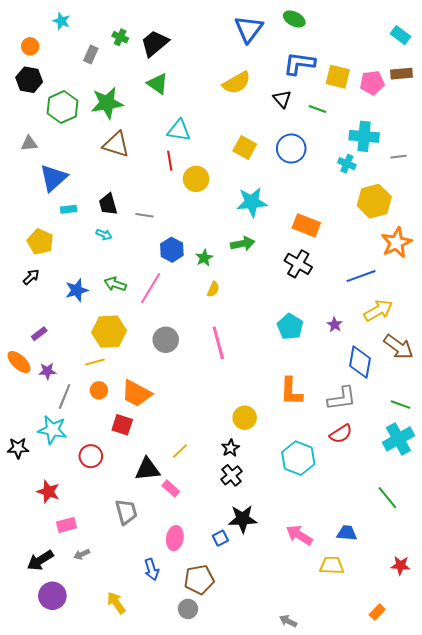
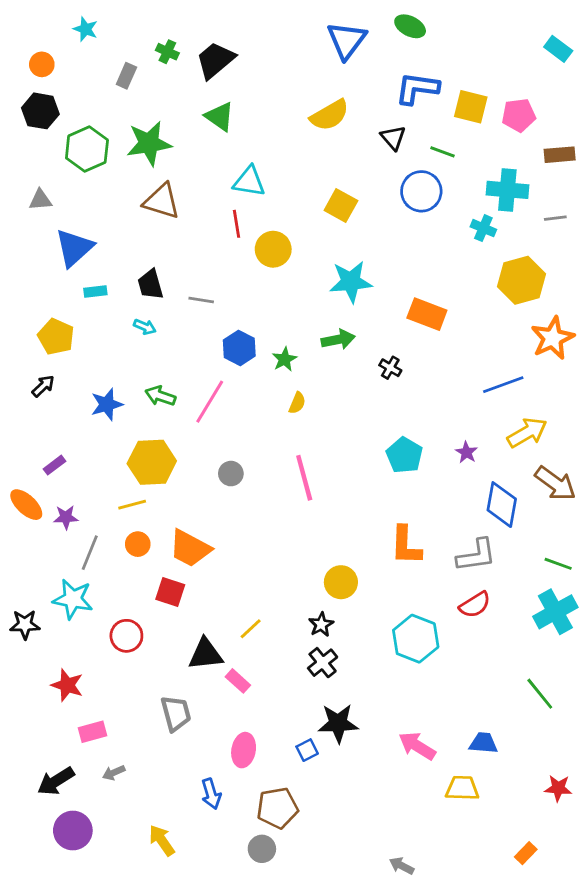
brown rectangle: (401, 74) -> (560, 155), moved
blue circle: (291, 149) -> (421, 191), moved
black cross: (298, 264) -> (390, 368), moved, size x0.6
gray circle: (166, 340) -> (231, 474), size x0.7

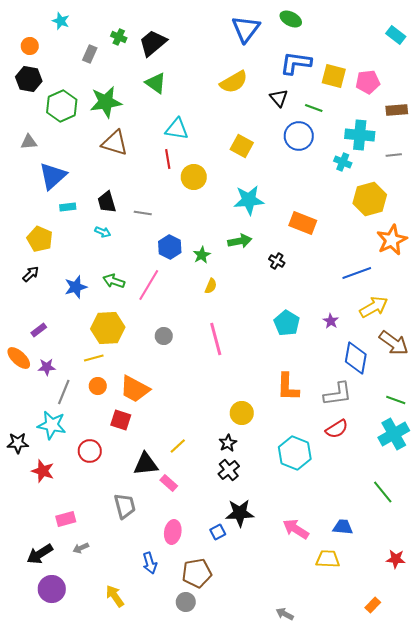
red star: (67, 685) -> (43, 471), moved

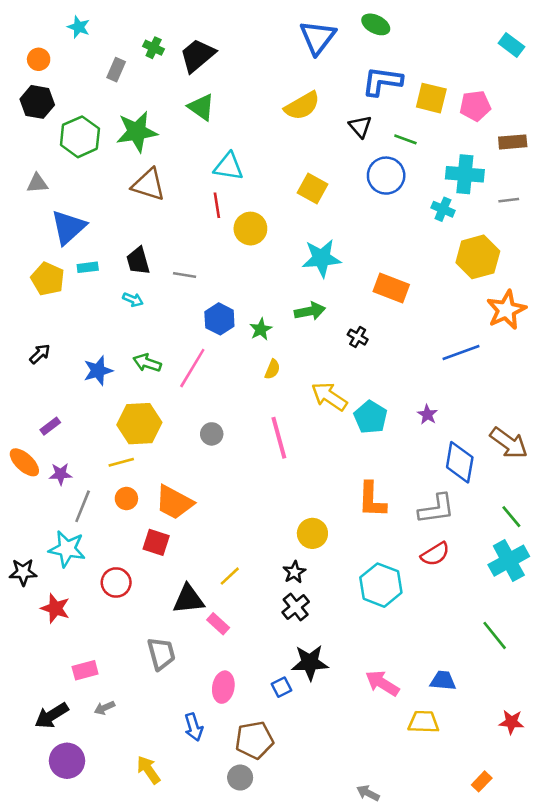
yellow pentagon: (40, 239) -> (48, 279), moved
yellow arrow: (374, 307) -> (329, 396), moved, turned -116
green line: (396, 400) -> (511, 517), turned 30

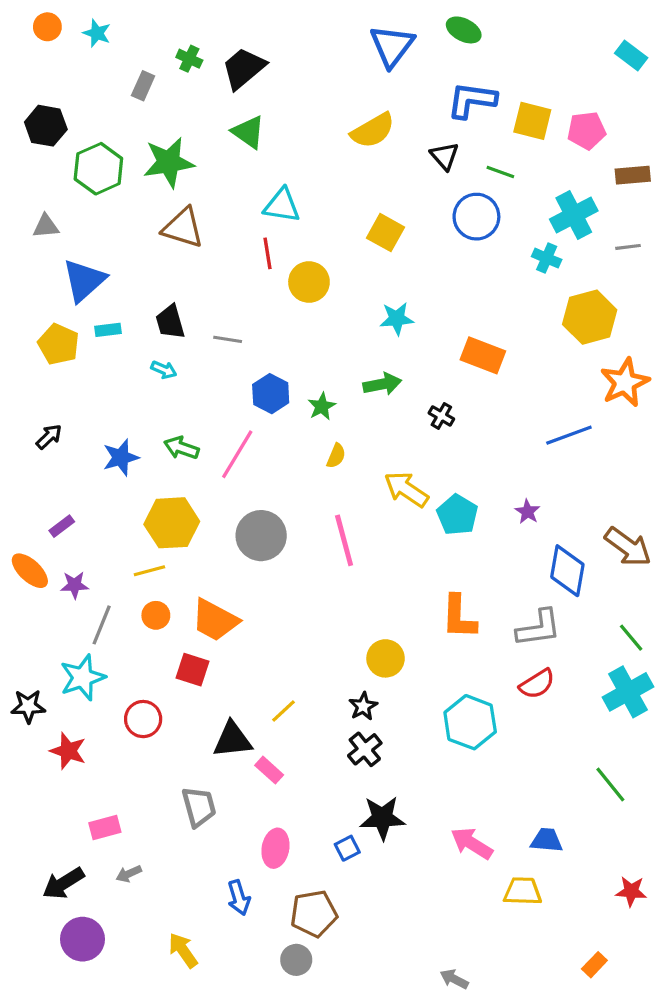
orange circle: (39, 59) -> (47, 27), moved
cyan cross: (465, 174) -> (574, 215), turned -33
cyan star: (321, 258) -> (397, 319), size x0.7
gray circle: (212, 434) -> (261, 536), size x1.8
cyan star: (67, 549) -> (82, 678), turned -30

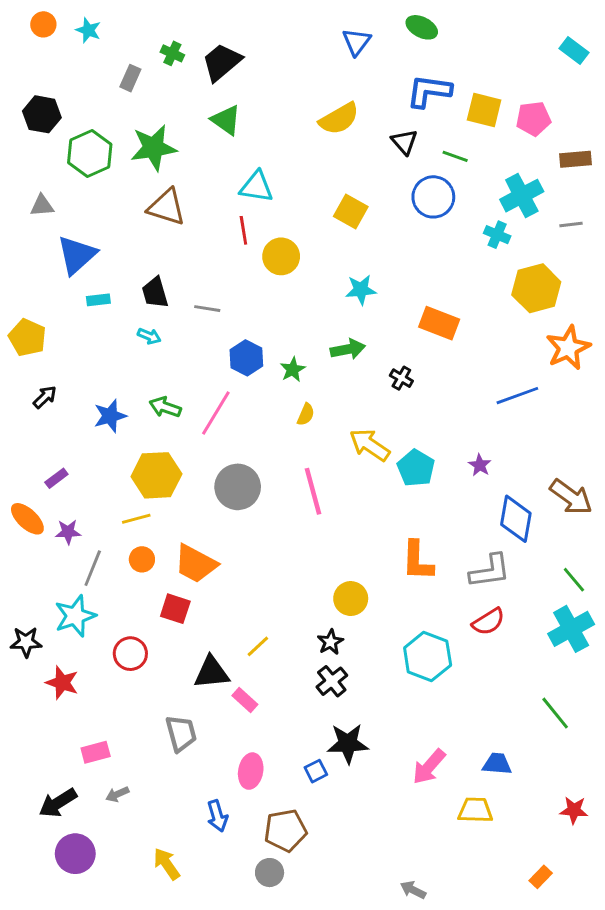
blue triangle: (392, 46) -> (357, 42), size x0.7
yellow pentagon: (59, 344) -> (27, 338), moved
pink arrow: (472, 843) -> (429, 767), turned -81

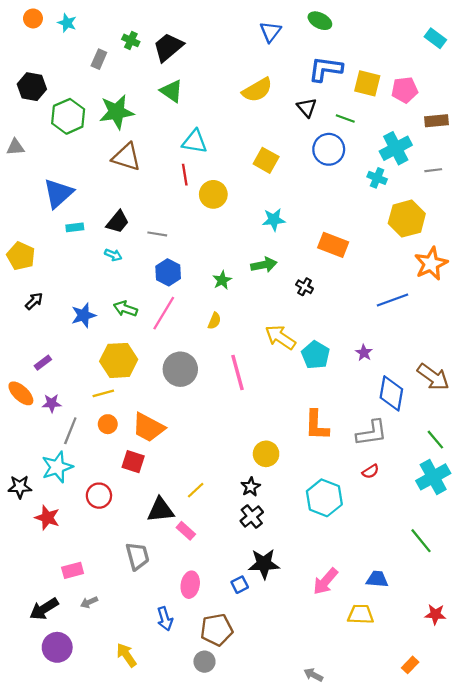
gray triangle: (42, 206) -> (15, 147), moved
black trapezoid: (155, 293) -> (118, 222), turned -125
blue hexagon: (246, 358) -> (168, 272), moved
yellow semicircle: (306, 414) -> (214, 321), moved
red semicircle: (488, 622) -> (370, 471), size x0.7

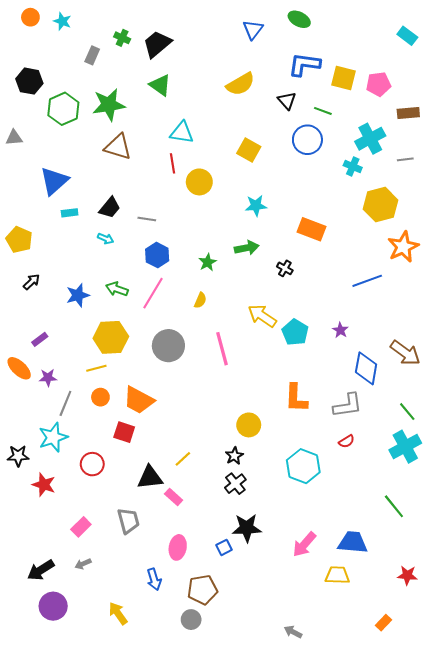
pink rectangle: (73, 570) -> (81, 527), moved, turned -30
blue trapezoid: (377, 579) -> (353, 542), size x1.4

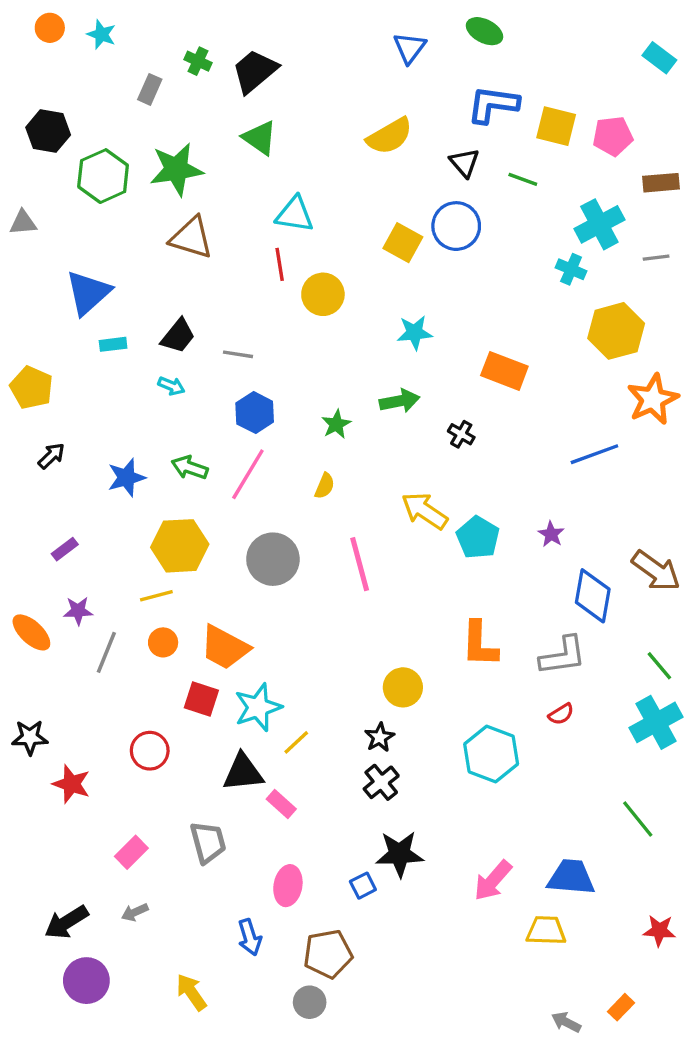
blue circle: (307, 140) -> (456, 226), moved
orange ellipse: (19, 368) -> (31, 632), moved
cyan star: (53, 437) -> (258, 707), moved
gray arrow: (293, 632) -> (566, 1022), moved

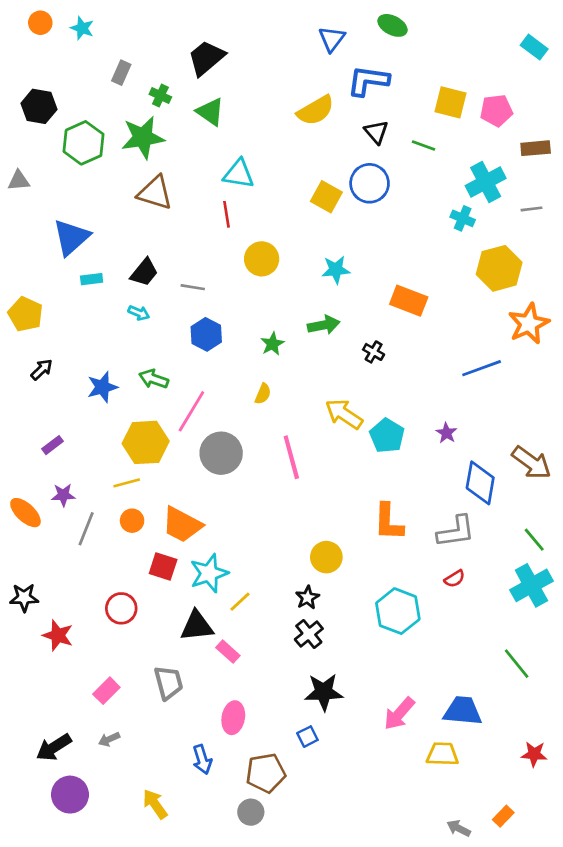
green cross: (198, 61) -> (160, 96), moved
blue L-shape: (493, 104) -> (368, 81), moved
yellow circle: (323, 294) -> (262, 259), moved
pink line: (248, 474) -> (191, 411), moved
blue square: (363, 886) -> (307, 737), moved

